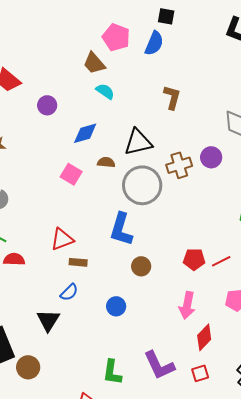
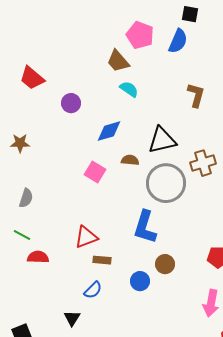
blue circle: (116, 306) -> (140, 281), moved
black triangle: (48, 320) -> (72, 318), size x0.7

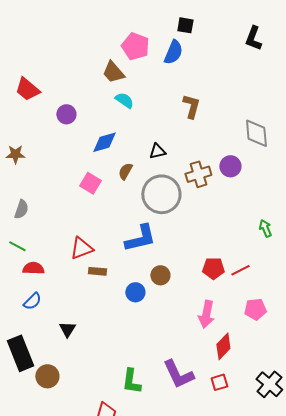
black triangle: (162, 140) -> (157, 151), size x0.6
brown semicircle: (130, 160) -> (125, 171), turned -66
blue L-shape: (145, 227) -> (140, 238), turned -120
blue semicircle: (93, 290) -> (32, 301), moved

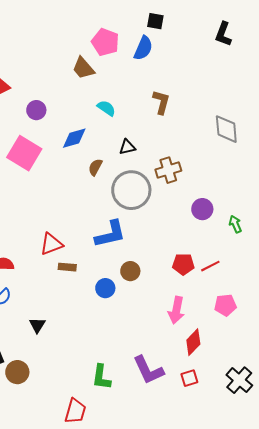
cyan semicircle: (124, 100) -> (106, 108), moved
purple circle: (230, 166) -> (202, 209), moved
pink square: (90, 183) -> (24, 153), moved, size x1.6

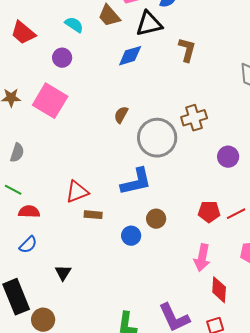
cyan semicircle: (106, 108) -> (74, 25), moved
blue diamond: (74, 138) -> (130, 56), moved
black triangle: (127, 147) -> (149, 24), moved, size x1.6
red diamond: (193, 342) -> (219, 290), turned -40

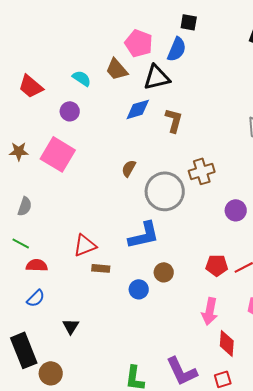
brown L-shape: (187, 50) -> (174, 120), moved

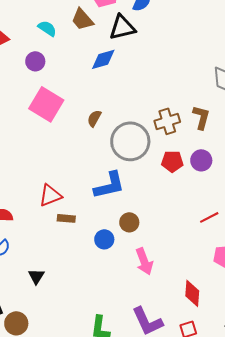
brown L-shape: (174, 120) -> (201, 117), moved
pink square: (58, 154) -> (46, 104), moved
red pentagon: (217, 265) -> (172, 161), moved
pink arrow: (210, 311) -> (144, 261), moved, turned -32

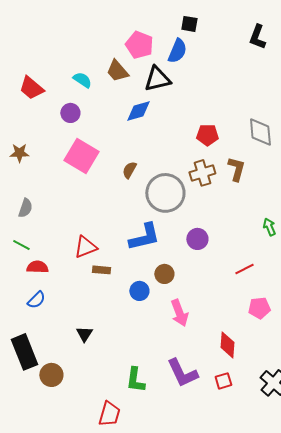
purple circle: (201, 160) -> (197, 239), moved
red pentagon: (172, 161) -> (207, 135), moved
black triangle: (36, 276) -> (84, 334), moved

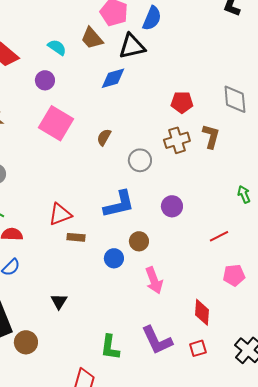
gray circle: (165, 193) -> (140, 160), size x0.6

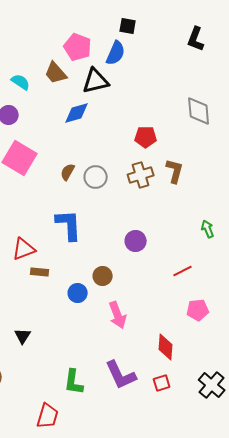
gray diamond: (235, 99) -> (199, 111), moved
gray circle: (140, 160) -> (96, 177), moved
blue L-shape: (119, 204) -> (69, 225), moved, turned -80

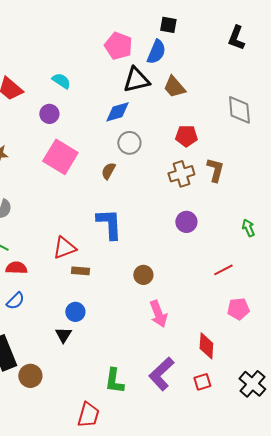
brown trapezoid: (56, 73) -> (174, 87), moved
gray circle: (96, 177) -> (129, 143), moved
purple circle: (136, 241) -> (186, 222), moved
blue circle: (78, 293) -> (75, 312), moved
purple L-shape: (121, 375) -> (161, 374), turned 72

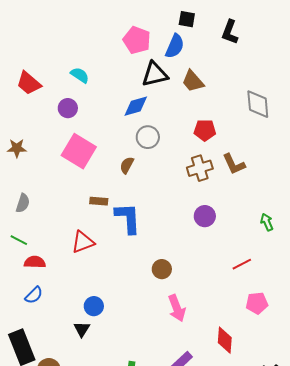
black L-shape: (236, 38) -> (230, 32), moved
brown L-shape: (215, 170) -> (234, 164), turned 140
brown rectangle: (80, 271) -> (99, 201), moved

